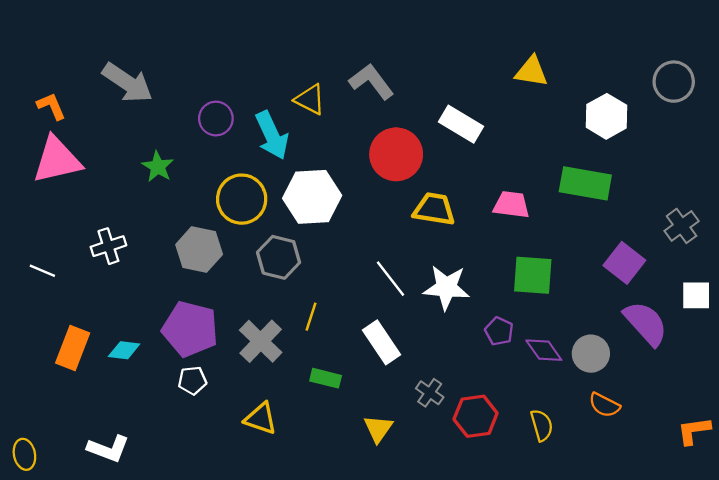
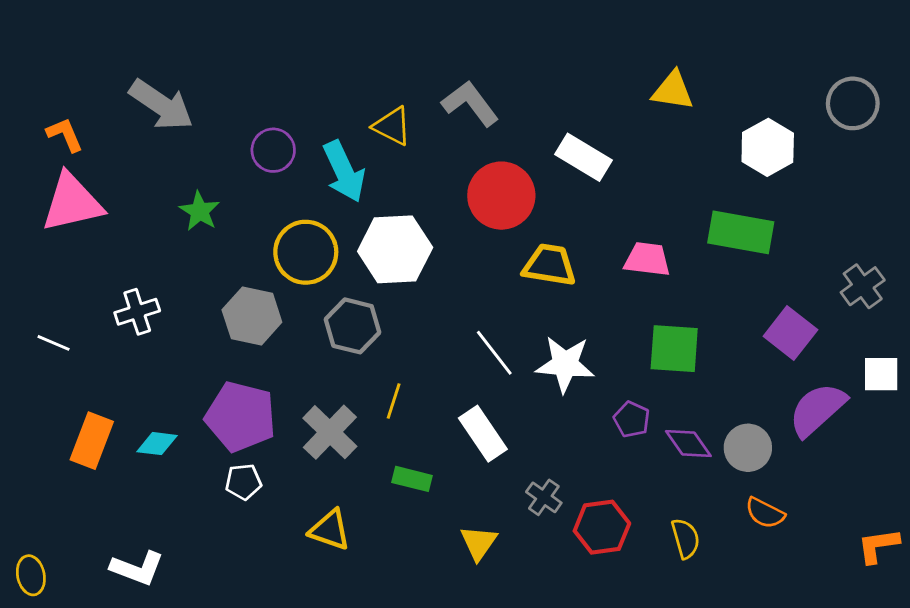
purple semicircle: (646, 323) -> (817, 410), turned -90

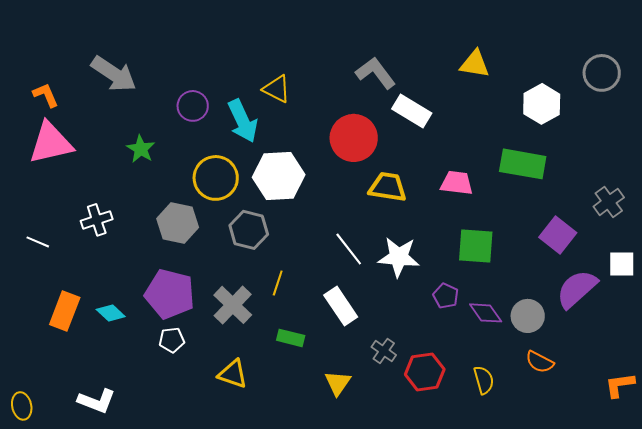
gray L-shape: (470, 103) -> (376, 73), moved
cyan diamond: (157, 444) -> (111, 313), turned 36

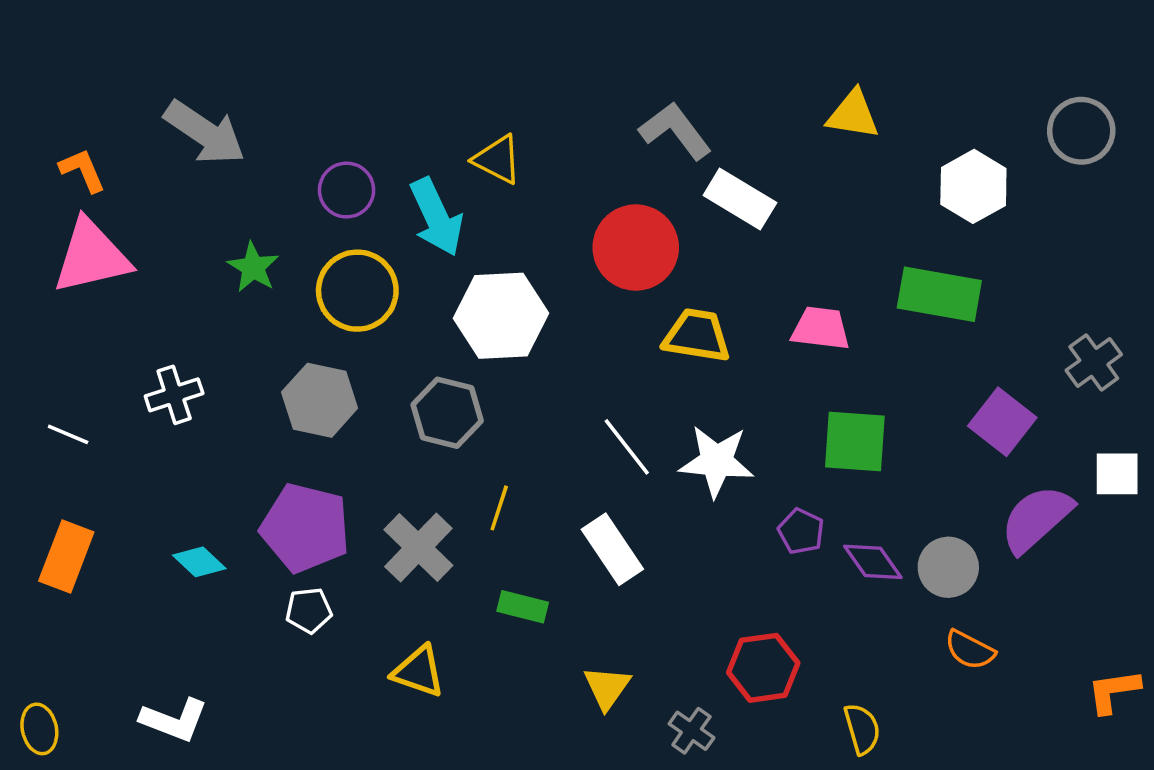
yellow circle: (216, 178) -> (357, 291), moved
orange rectangle: (65, 311) -> (66, 556), moved
gray cross: (384, 351) -> (691, 731), moved
yellow semicircle: (484, 380) -> (862, 729), moved

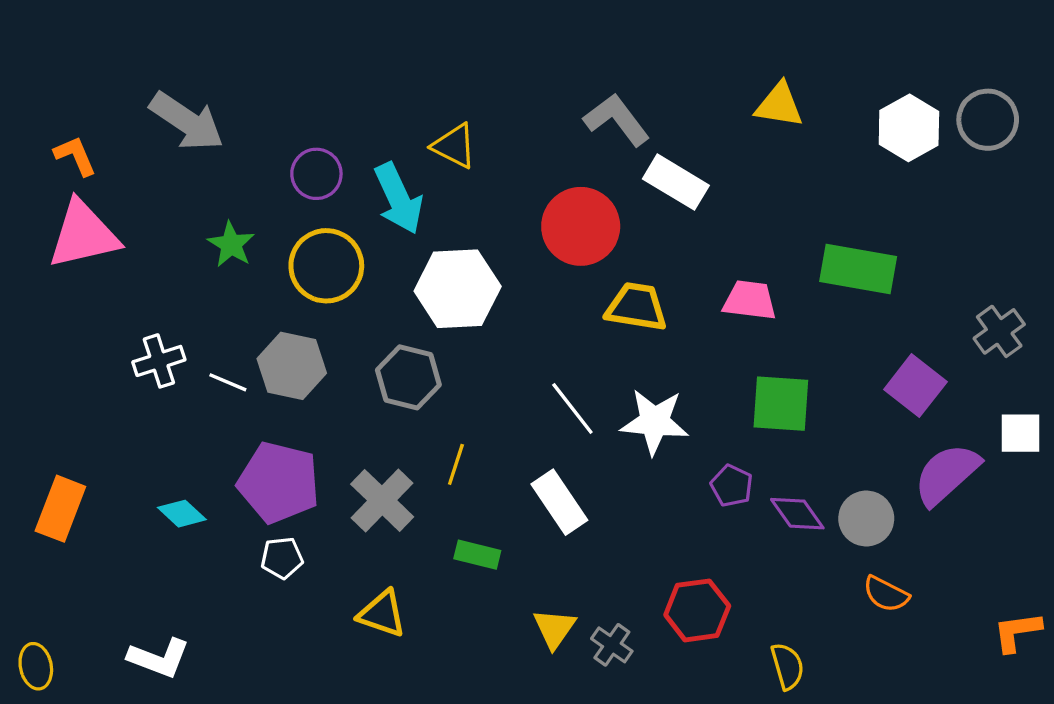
white hexagon: (973, 186) -> (909, 128), moved
white line: (68, 434) -> (228, 382), moved
gray cross: (691, 731) -> (612, 645), moved

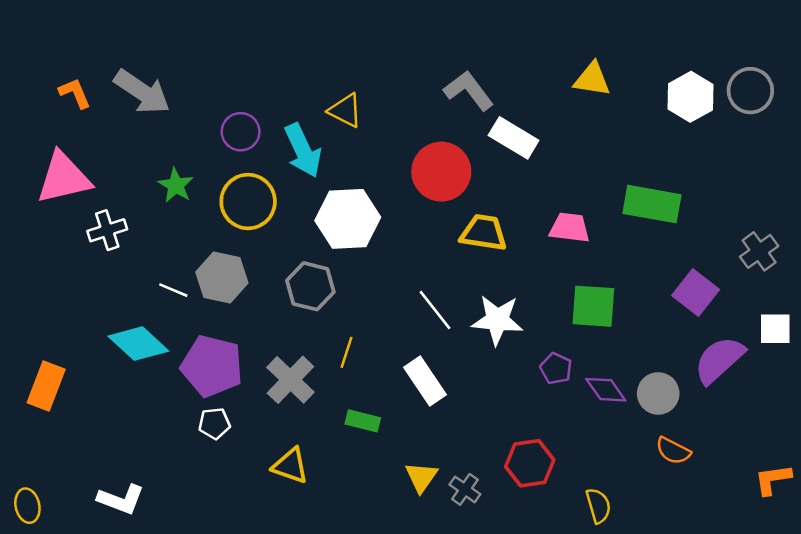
orange L-shape: (75, 156) -> (75, 93), moved
white cross: (159, 361) -> (107, 230), moved
cyan diamond: (182, 514) -> (138, 344), moved, size x1.6

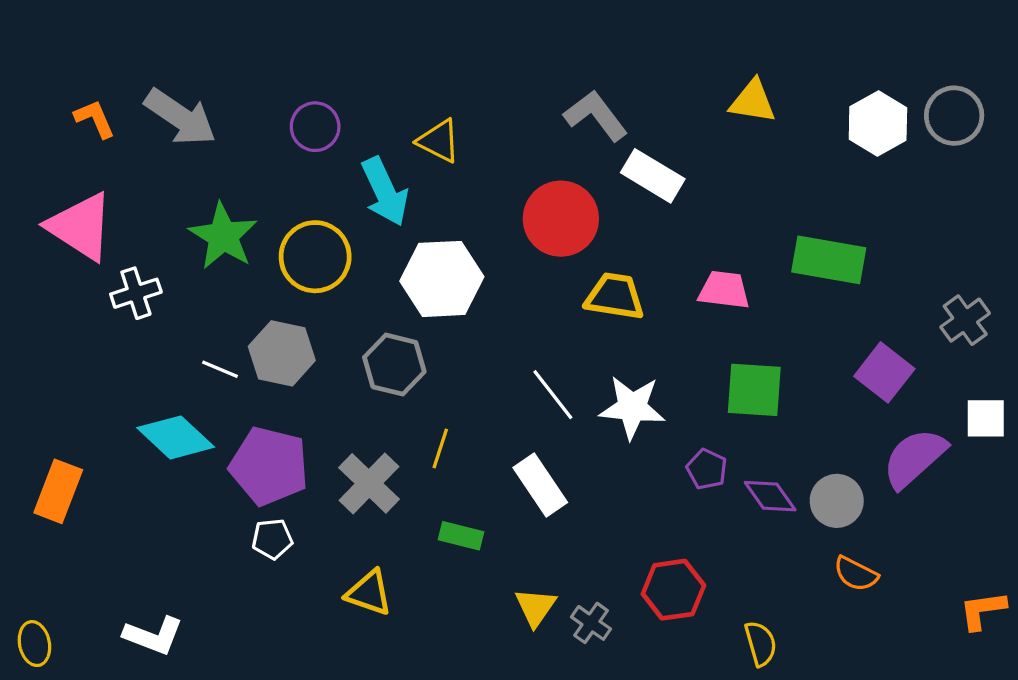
purple circle: (241, 132) -> (315, 127), moved
pink triangle: (64, 178) -> (80, 227), turned 46
green star: (176, 185) -> (223, 236), size x1.5

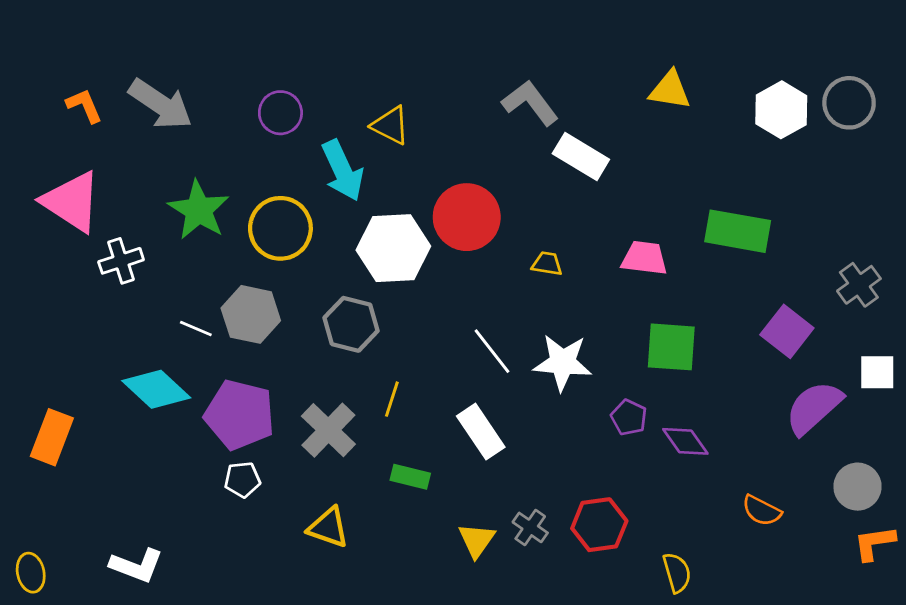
red circle: (561, 219) -> (467, 217), moved
yellow trapezoid: (615, 296) -> (547, 264), size x0.6
gray circle: (837, 501) -> (858, 487), moved
gray cross: (591, 623) -> (530, 527), moved

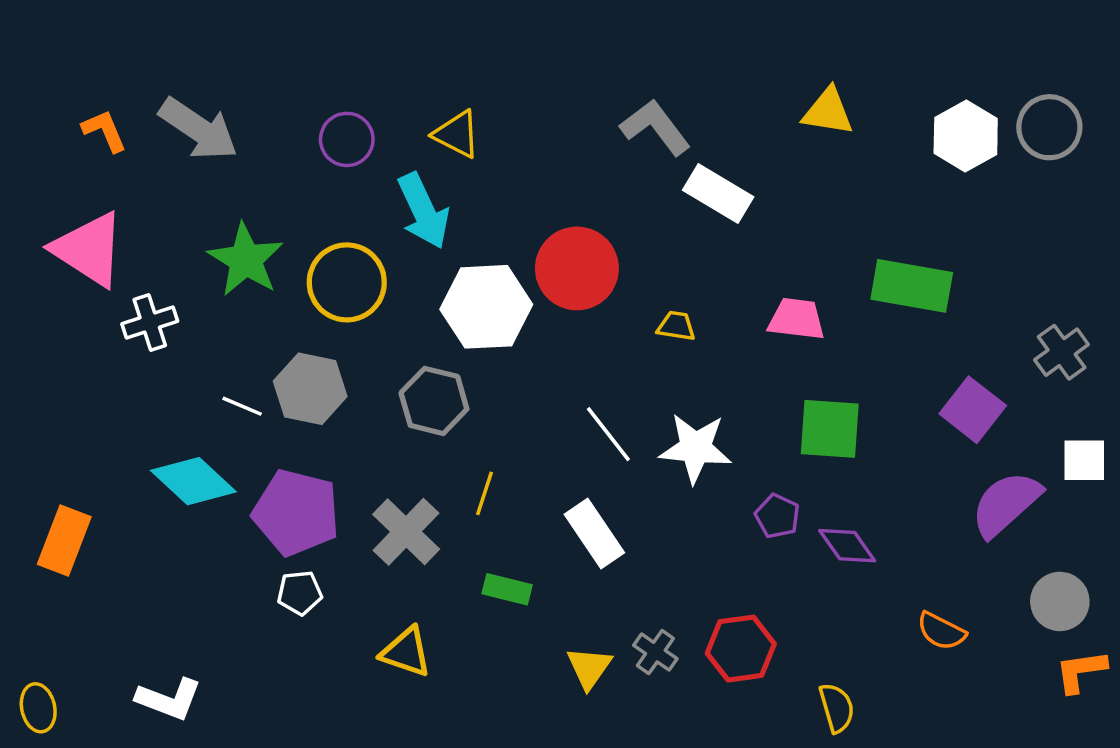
yellow triangle: (390, 125) -> (457, 134), moved

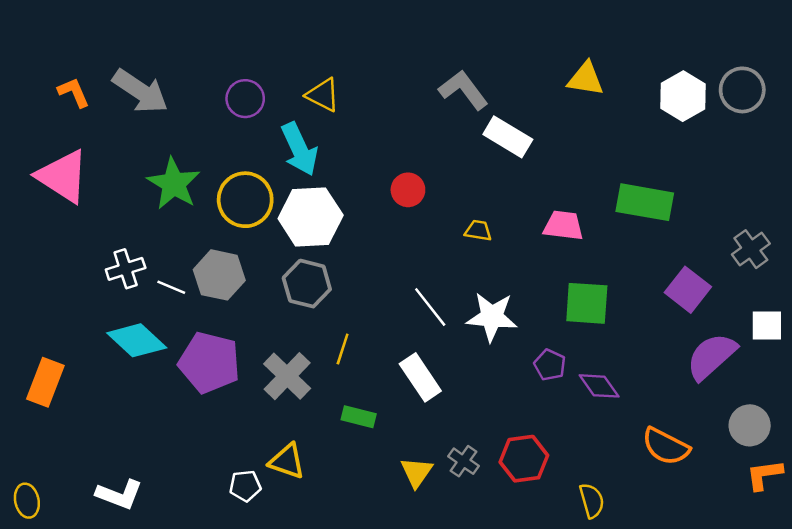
red circle: (577, 268) -> (408, 190), size x0.6
white hexagon: (486, 307) -> (311, 217), moved
white cross: (150, 322) -> (126, 269), moved
white pentagon: (300, 593) -> (245, 486), moved
orange semicircle: (941, 631) -> (666, 446), size x1.4

